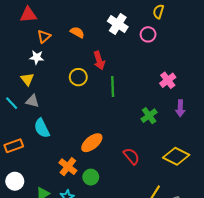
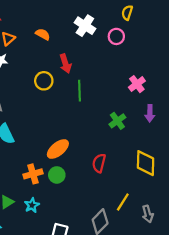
red semicircle: (131, 156) -> (99, 163), turned -126
yellow diamond: (176, 156) -> (146, 163), turned 65
orange cross: (68, 167) -> (33, 174), turned 36
green circle: (91, 177) -> (57, 175), moved

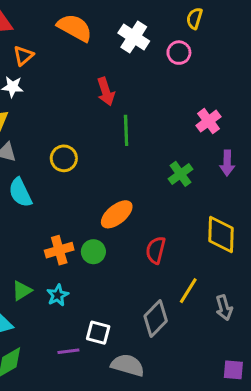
orange semicircle: (43, 34) -> (75, 28), moved, size x1.6
yellow circle: (44, 81) -> (64, 158), moved
orange ellipse: (58, 149) -> (117, 214), moved
red semicircle: (99, 163) -> (156, 250), moved

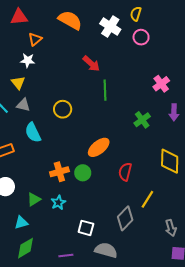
yellow semicircle: (194, 18) -> (136, 14), moved
red arrow: (106, 91) -> (91, 64), turned -30
gray arrow: (224, 308) -> (171, 228), moved
purple line: (68, 351) -> (66, 256), moved

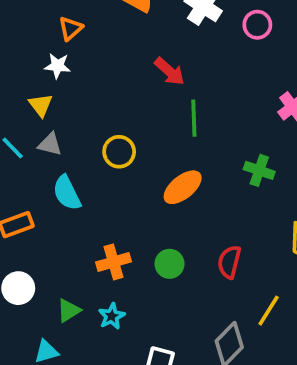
green cross: (142, 120) -> (259, 170), turned -35
orange ellipse: (99, 147) -> (183, 187), moved
green circle: (83, 173) -> (170, 264), moved

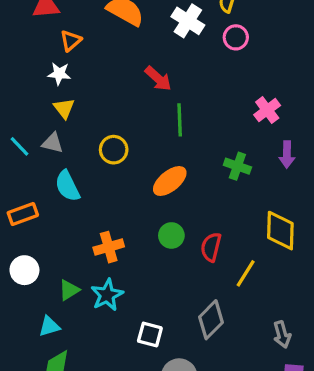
yellow triangle: (41, 105) -> (64, 108), moved
green circle: (170, 264) -> (171, 235), moved
yellow line: (269, 311) -> (246, 273), moved
cyan star: (112, 316) -> (107, 295), size x1.4

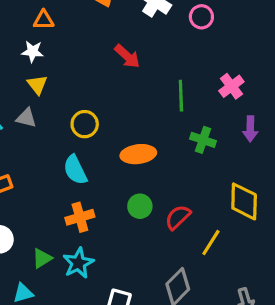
orange triangle: (71, 41) -> (44, 20), turned 40
green line: (180, 120) -> (181, 96), moved
orange ellipse: (170, 181) -> (138, 154), turned 32
cyan semicircle: (67, 186) -> (75, 170), moved
red semicircle: (211, 247) -> (178, 217), turned 32

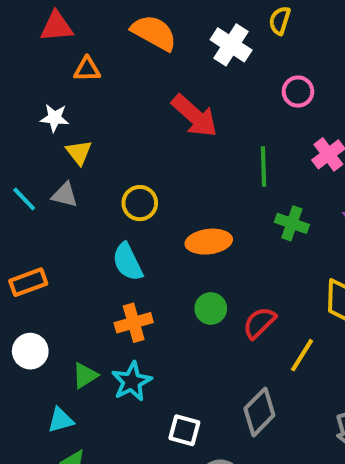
pink circle: (201, 17) -> (298, 92), moved
white star: (33, 52) -> (55, 118), moved
red arrow: (127, 56) -> (195, 116), size x1.4

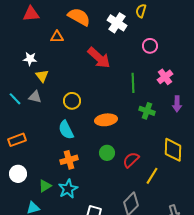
orange triangle: (87, 69) -> (57, 37), moved

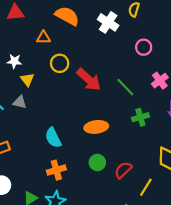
red arrow: (99, 58) -> (89, 80), moved
green line: (133, 83) -> (125, 87), turned -42
yellow circle: (72, 101) -> (60, 63), moved
green cross: (147, 111) -> (140, 117), turned -35

